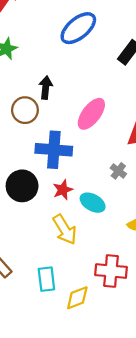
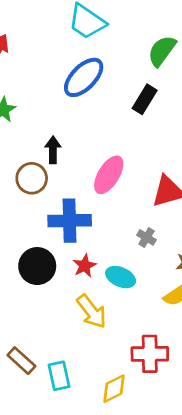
cyan rectangle: (46, 279) -> (59, 376), moved

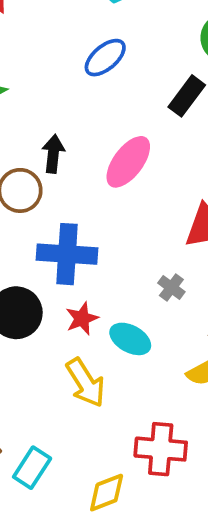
blue ellipse: (84, 77) -> (105, 58), size x0.7
pink ellipse: (109, 175) -> (128, 162), moved
cyan rectangle: (59, 376) -> (32, 468), turned 40

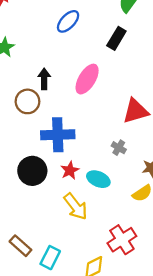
red cross: (161, 449) -> (122, 240), turned -32

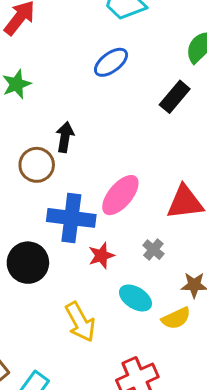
pink ellipse: (87, 79) -> (120, 195), moved
red star: (70, 170) -> (101, 256), moved
cyan ellipse: (98, 179) -> (135, 298), moved

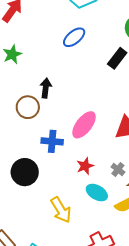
blue cross: (71, 218) -> (52, 141), size x0.7
gray cross: (153, 250) -> (118, 169), moved
red star: (101, 256) -> (85, 166), moved

